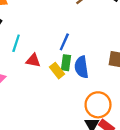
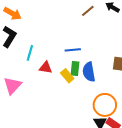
blue line: (64, 42) -> (73, 50), turned 63

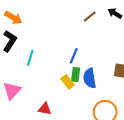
blue line: (73, 50) -> (74, 56), turned -63
red triangle: (46, 68) -> (45, 109), moved

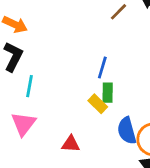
cyan line: (30, 58) -> (30, 86), moved
blue semicircle: (90, 78) -> (127, 131), moved

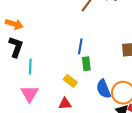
yellow rectangle: (98, 104) -> (70, 81), moved

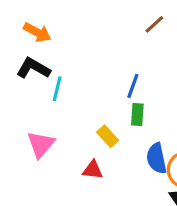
black L-shape: (16, 47) -> (33, 68), turned -90
cyan line: (30, 66) -> (57, 89), moved

